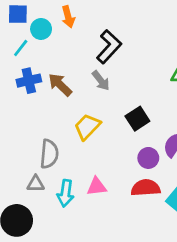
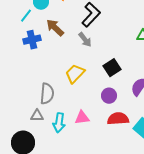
brown arrow: (60, 85) -> (55, 28), moved
purple circle: (148, 158) -> (109, 96), moved

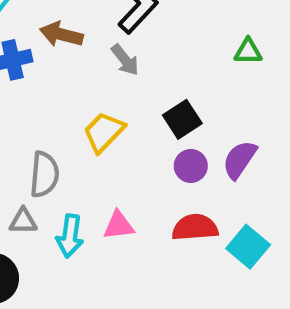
brown arrow: (55, 28) -> (61, 34), turned -30
purple circle: (109, 96) -> (191, 166), moved

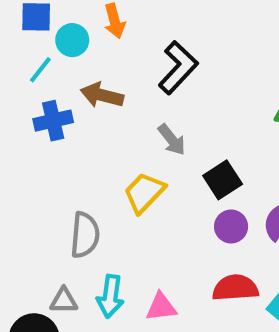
gray arrow: (125, 60) -> (172, 140), moved
gray triangle: (23, 221) -> (64, 301), moved
pink triangle: (119, 225) -> (161, 307), moved

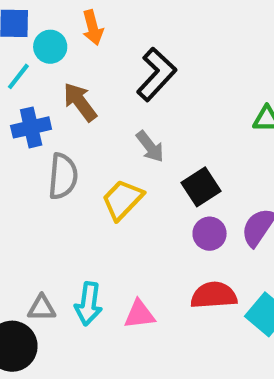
brown arrow: (102, 95) -> (80, 102), turned 39
gray semicircle: (85, 235) -> (63, 176), moved

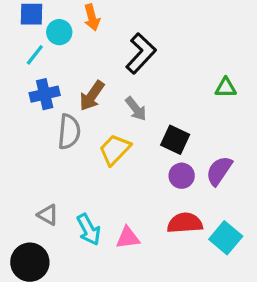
brown arrow: (80, 102) -> (92, 96), moved, turned -108
black square: (201, 187) -> (175, 140), turned -32
cyan arrow: (88, 304) -> (89, 230), turned -36
gray triangle: (42, 308) -> (48, 215), moved, turned 30

